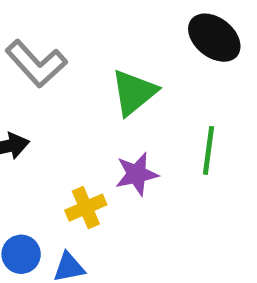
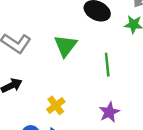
purple star: (137, 174) -> (109, 112), moved

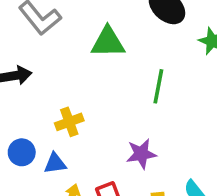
green triangle: (65, 46) -> (108, 42), turned 35

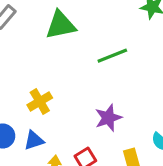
green line: (158, 86) -> (112, 56), turned 68

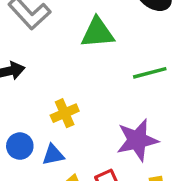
purple star: (108, 118) -> (137, 140), size x1.4

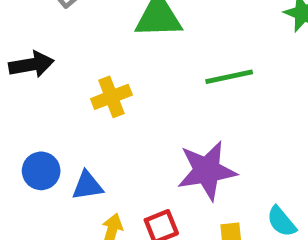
yellow cross: (65, 113) -> (111, 97), moved

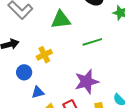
blue circle: (41, 171) -> (24, 72), moved

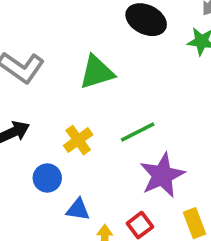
green line: (92, 42) -> (138, 132), moved
blue triangle: (38, 92) -> (78, 210), turned 32

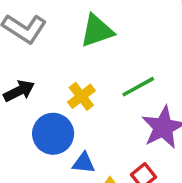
blue circle: (47, 178) -> (53, 134), size x1.5

